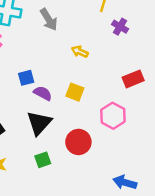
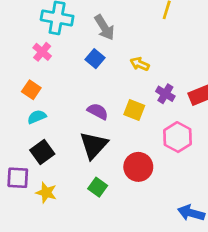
purple cross: (120, 27) -> (165, 94), moved
blue square: (26, 78) -> (95, 59), moved, turned -35
green square: (43, 160) -> (98, 187), turned -35

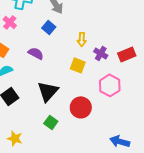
yellow arrow: (140, 64) -> (82, 39), moved, turned -112
purple semicircle: (98, 111) -> (36, 53), moved
yellow star: (46, 193) -> (15, 138), moved

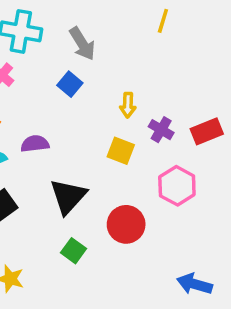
purple semicircle: (36, 53) -> (35, 144), moved, turned -35

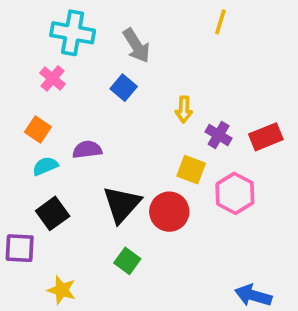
yellow square: (121, 151) -> (191, 170), moved
red circle: (126, 224) -> (169, 212), moved

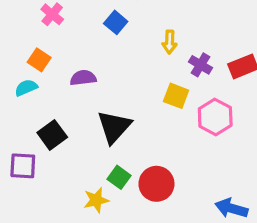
cyan semicircle: (45, 166) -> (26, 88), moved
red circle: (169, 212) -> (156, 184), moved
yellow star: (62, 290) -> (96, 200), moved, turned -30

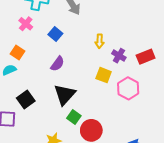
blue square: (116, 22) -> (55, 34), moved
purple semicircle: (83, 78) -> (57, 64), moved, turned 133
green square: (119, 177) -> (74, 117), moved

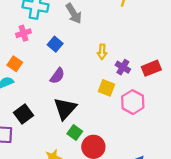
pink cross: (26, 24) -> (24, 33), turned 32

